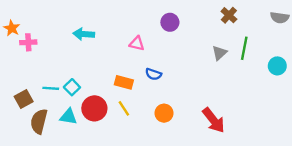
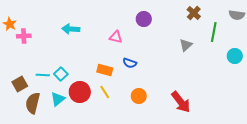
green line: (244, 48) -> (214, 32), moved
cyan triangle: (68, 117) -> (58, 99), turned -49

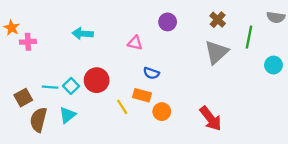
brown cross: (194, 13) -> (218, 20), moved
gray triangle: (186, 45) -> (216, 52), size x1.6
orange rectangle: (105, 70) -> (142, 95), moved
red circle: (80, 92) -> (97, 80), moved

